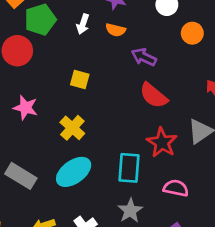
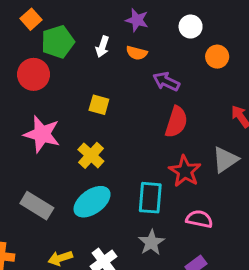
red semicircle: (154, 96) -> (176, 122), turned -112
pink star: (26, 108) -> (42, 134), size x1.4

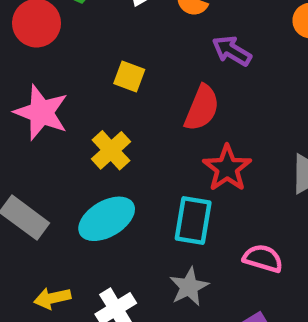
red semicircle: (176, 122) -> (202, 108), moved
red star: (185, 171) -> (227, 168), moved

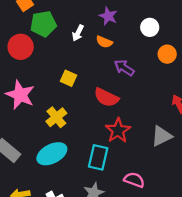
red semicircle: (202, 108) -> (106, 97), turned 90

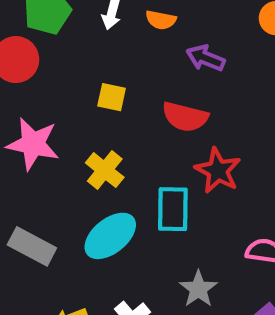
cyan rectangle: (98, 157) -> (173, 209), moved

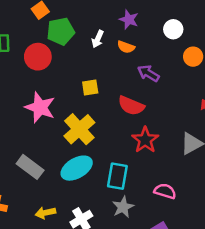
yellow square: (112, 97) -> (90, 87), turned -30
yellow cross: (105, 170) -> (79, 129), size x1.4
cyan rectangle: (173, 209) -> (117, 176), moved

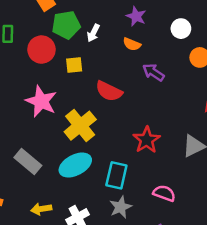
white arrow: (98, 39) -> (93, 33), moved
yellow square: (90, 87) -> (74, 65), moved
red semicircle: (131, 106) -> (109, 91), moved

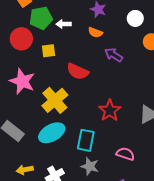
white arrow: (93, 33) -> (64, 24), turned 64
gray star: (121, 207) -> (90, 166), turned -30

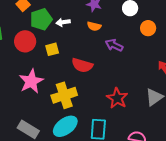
pink star: (22, 81) -> (31, 81), turned 30
yellow cross: (55, 100) -> (64, 95), turned 30

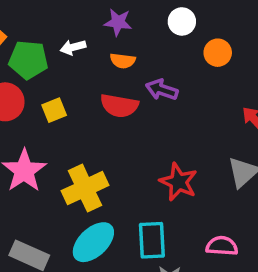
green pentagon: (41, 19) -> (28, 60), turned 30
white arrow: (63, 22) -> (73, 47), moved
red semicircle: (82, 65) -> (119, 106), moved

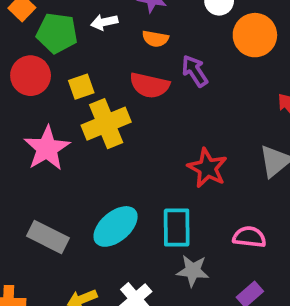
orange circle: (218, 53) -> (255, 35), size x1.5
purple arrow: (162, 90) -> (195, 71), turned 36
yellow cross: (85, 188) -> (106, 124), moved

